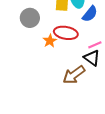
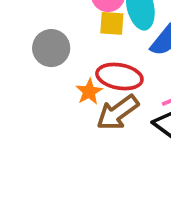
brown arrow: (74, 75) -> (118, 113), moved

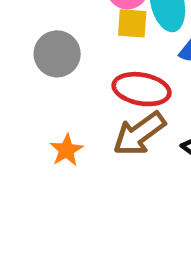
orange star: (89, 92) -> (66, 150), moved

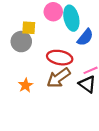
yellow square: (132, 23) -> (29, 28), moved

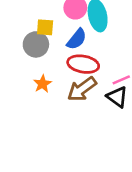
blue semicircle: (85, 37) -> (77, 39), moved
orange star: (26, 85) -> (42, 84), moved

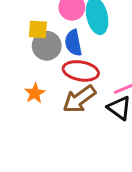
blue semicircle: (77, 39) -> (73, 43), turned 130
gray circle: (36, 44) -> (47, 46), moved

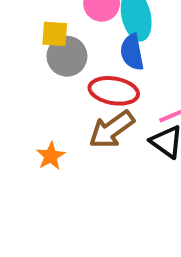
blue semicircle: (73, 43) -> (132, 52), moved
orange star: (35, 93) -> (51, 156), moved

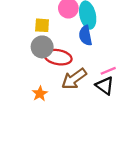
gray circle: (67, 56) -> (42, 47), moved
red ellipse: (114, 91) -> (58, 57), moved

